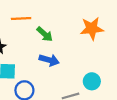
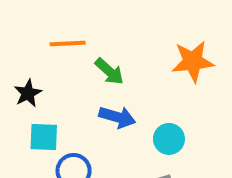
cyan circle: (92, 81) -> (169, 139), moved

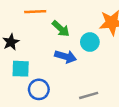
cyan circle: (169, 139) -> (90, 42), moved

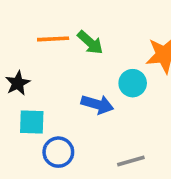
green arrow: (61, 29) -> (90, 42), moved

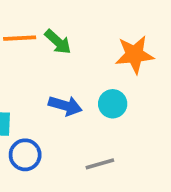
cyan circle: (133, 83) -> (113, 104), moved

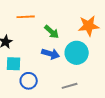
green arrow: (58, 42) -> (52, 32), moved
cyan circle: (113, 104) -> (77, 53), size x1.5

